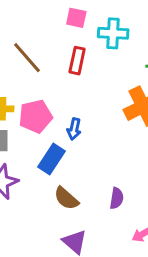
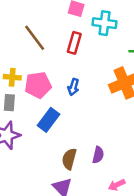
blue arrow: (74, 129) -> (73, 87), moved
brown semicircle: (66, 198) -> (69, 159), moved, turned 60

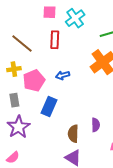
cyan cross: (105, 23) -> (75, 18), turned -30
yellow cross: (12, 77) -> (14, 69), moved
blue arrow: (73, 87) -> (63, 75), turned 72

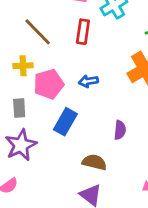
purple semicircle: (96, 125) -> (120, 130), moved
brown semicircle: (73, 134) -> (94, 162), turned 96

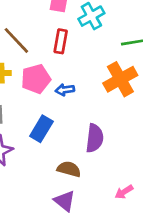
pink pentagon: (49, 84) -> (36, 79), moved
purple semicircle: (120, 130) -> (95, 138), size x1.5

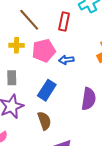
brown semicircle: (69, 169) -> (44, 121), moved, turned 54

